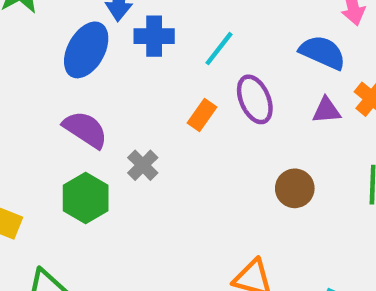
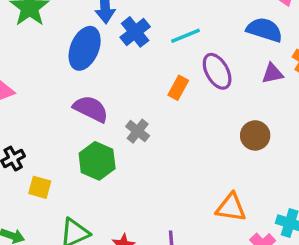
blue cross: (154, 36) -> (135, 32), turned -32
cyan line: (219, 49) -> (185, 36), turned 36

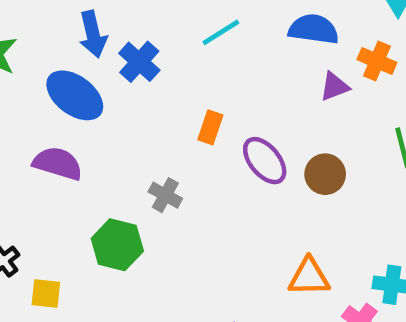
cyan line: (185, 36) -> (221, 32), moved
blue ellipse: (85, 48) -> (75, 95), turned -66
purple ellipse: (217, 71) -> (265, 161), moved
purple semicircle: (91, 109) -> (58, 163), moved

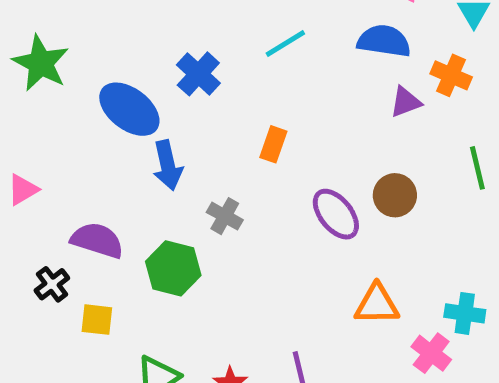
blue arrow: (93, 34) -> (168, 165), moved
purple ellipse: (265, 161) -> (336, 214), moved
purple semicircle: (58, 163) -> (97, 240), moved

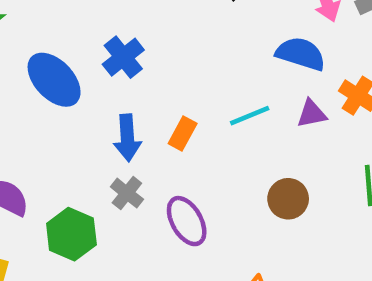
cyan line: (285, 43) -> (250, 116), moved
blue arrow: (168, 165) -> (127, 138), moved
purple ellipse: (336, 214) -> (187, 221), moved

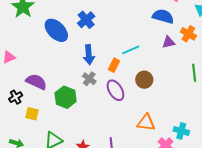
cyan line: (250, 116) -> (131, 50), moved
orange rectangle: (183, 134) -> (114, 65), moved
brown circle: (288, 199) -> (144, 80), moved

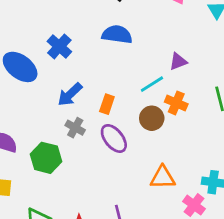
blue semicircle: (163, 16) -> (117, 34), moved
orange cross: (188, 34) -> (176, 103), moved
cyan line: (131, 50) -> (152, 84), moved
blue arrow: (89, 55) -> (70, 94), turned 60

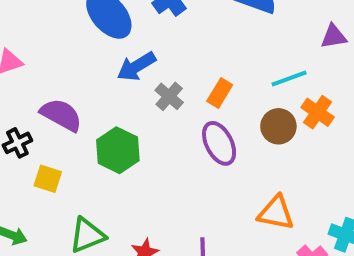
purple triangle: (178, 61) -> (334, 36), moved
blue arrow: (70, 94) -> (136, 66), moved
gray cross: (75, 128) -> (169, 96), moved

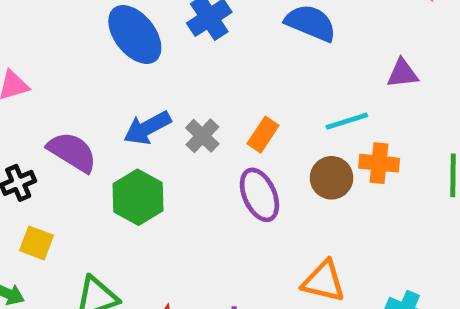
blue arrow: (136, 66) -> (147, 128), moved
orange cross: (318, 112) -> (379, 163), turned -32
yellow square: (48, 179) -> (36, 243), moved

